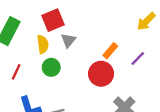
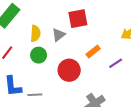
red square: (53, 20) -> (78, 19), moved
red circle: (101, 74) -> (69, 70), moved

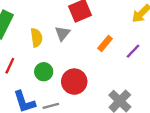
green circle: (39, 55) -> (44, 72), moved
red circle: (69, 70) -> (74, 82), moved

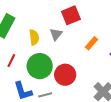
green circle: (44, 72) -> (40, 66), size x1.6

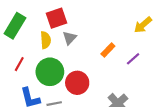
red square: (71, 15) -> (57, 18), moved

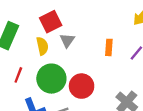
orange rectangle: (108, 50) -> (109, 47), turned -32

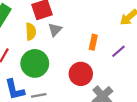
red circle: (82, 86) -> (81, 74), moved

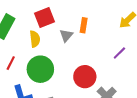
gray triangle: (55, 30) -> (66, 35), moved
orange rectangle: (93, 42) -> (84, 25), moved

